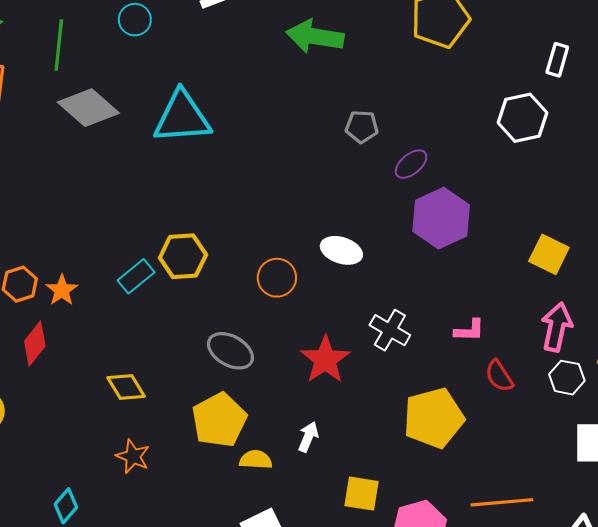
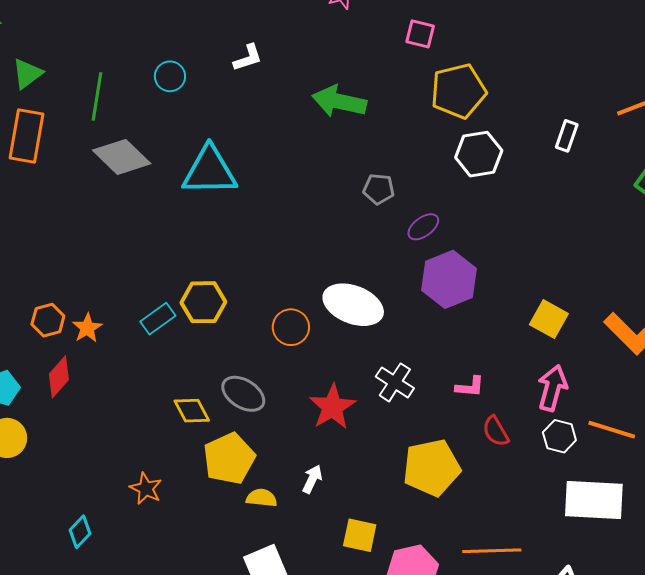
white hexagon: (522, 118) -> (479, 154), moved
white ellipse: (341, 250) -> (353, 305), size x1.5
yellow diamond: (126, 387) -> (192, 411), moved

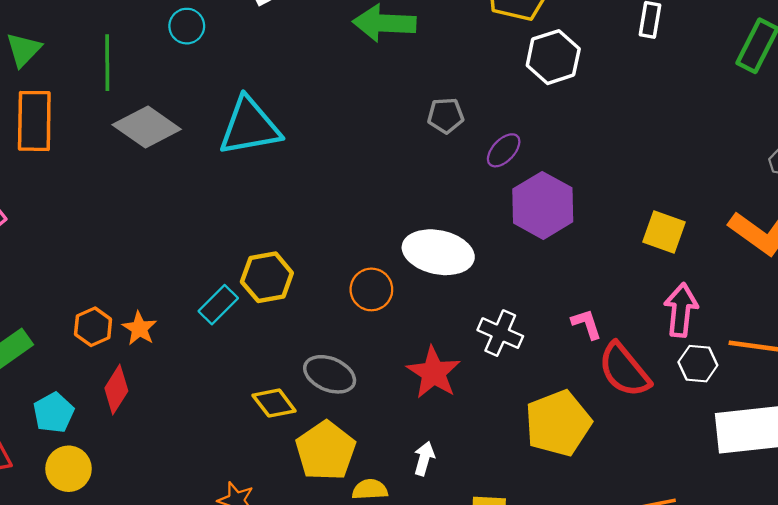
pink L-shape: (470, 387) -> (587, 324), turned -104
red semicircle: (496, 431) -> (624, 370), size x1.6

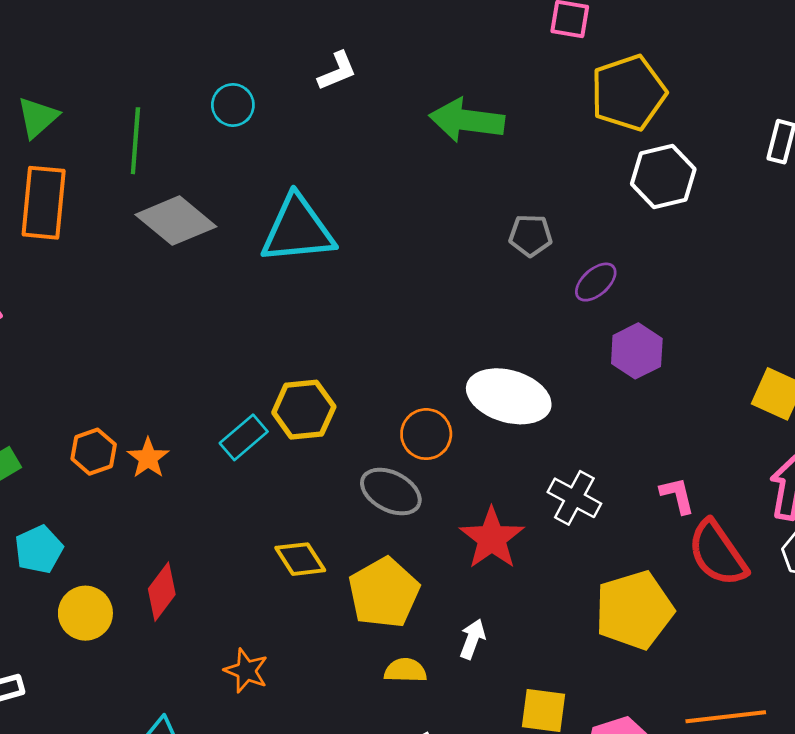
purple hexagon: (543, 205) -> (637, 351), size x0.7
gray ellipse: (330, 374) -> (391, 492), moved
red diamond: (116, 389) -> (162, 592), moved
yellow pentagon: (326, 451) -> (384, 593), moved
yellow circle: (69, 469) -> (85, 613), moved

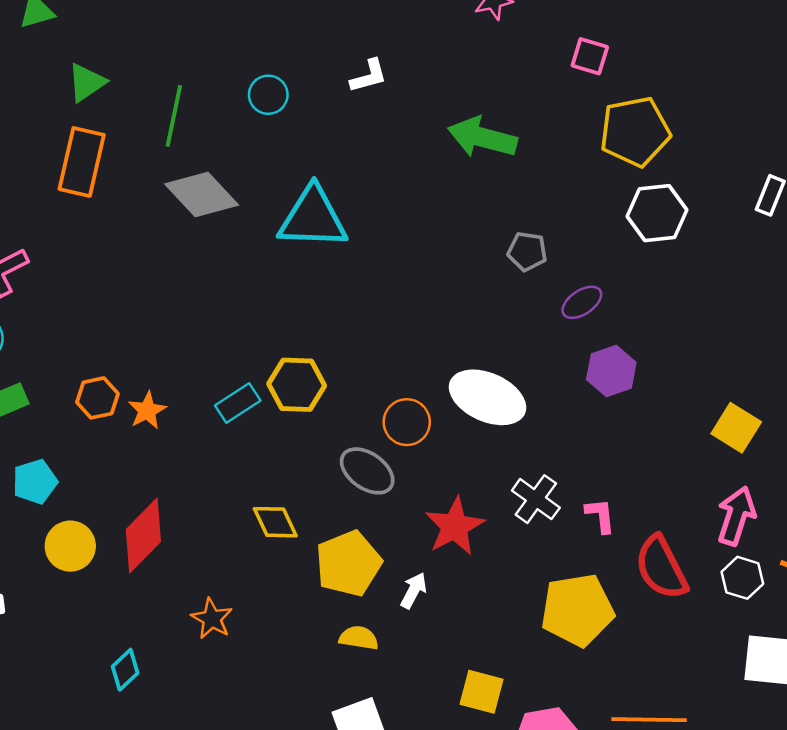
pink L-shape: (677, 495) -> (600, 515), moved
red diamond: (162, 592) -> (143, 536), size x1.4
white arrow: (472, 639) -> (414, 590), moved

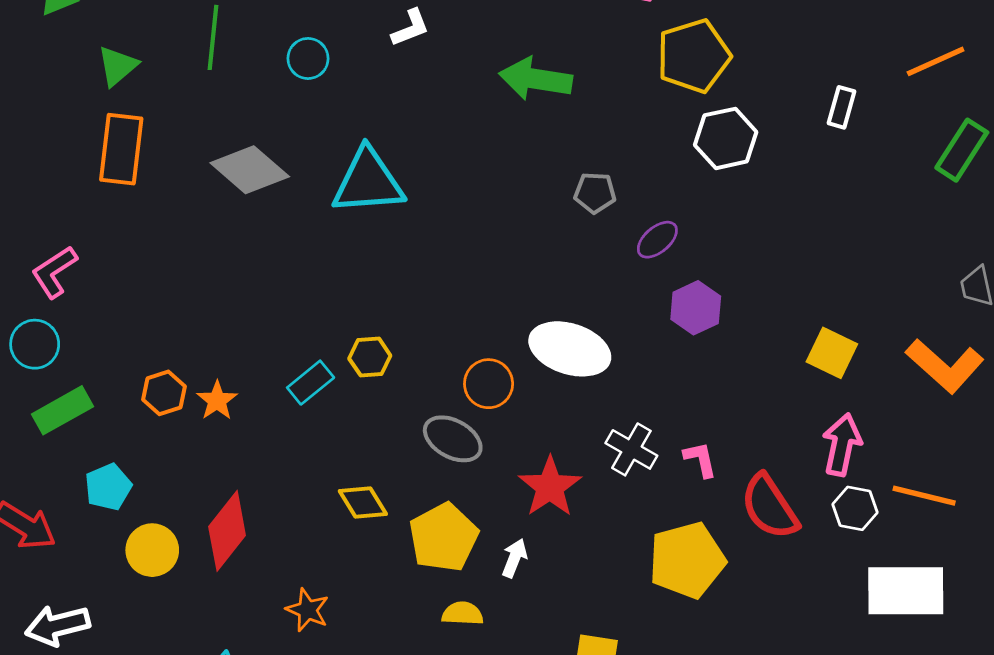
green line: (174, 116) -> (213, 37), moved
yellow hexagon: (297, 385) -> (370, 357), size x0.7

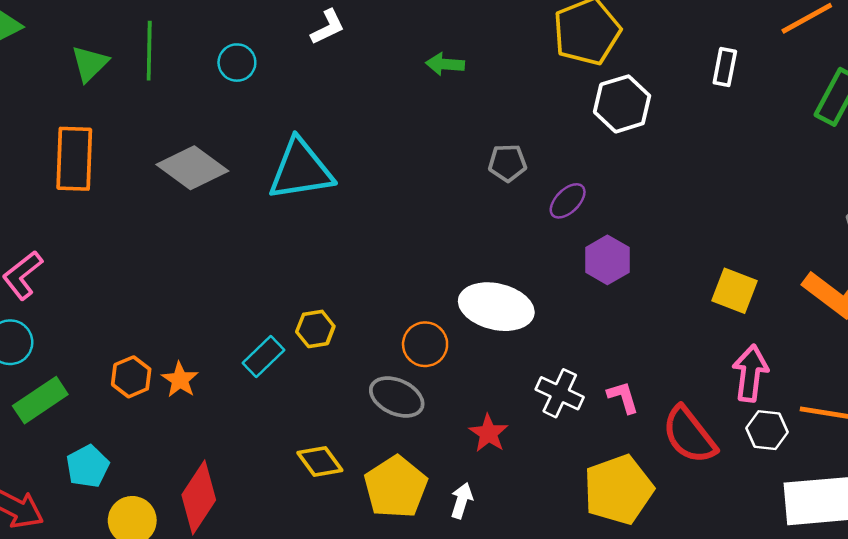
green triangle: (117, 66) -> (90, 64), moved
green arrow: (536, 79) -> (445, 64), size x0.6
red star: (550, 487) -> (489, 433), size x0.7

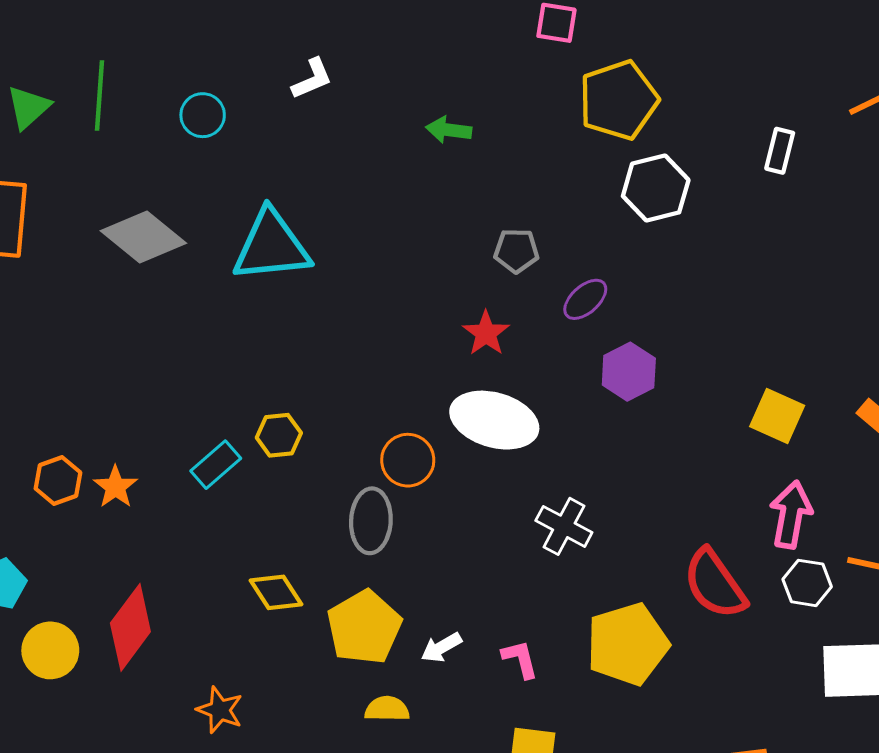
gray ellipse: (397, 397) -> (371, 521), turned 66
pink L-shape: (623, 397) -> (520, 659), moved
red star: (489, 433) -> (486, 333), moved
white arrow: (462, 501) -> (441, 647), turned -140

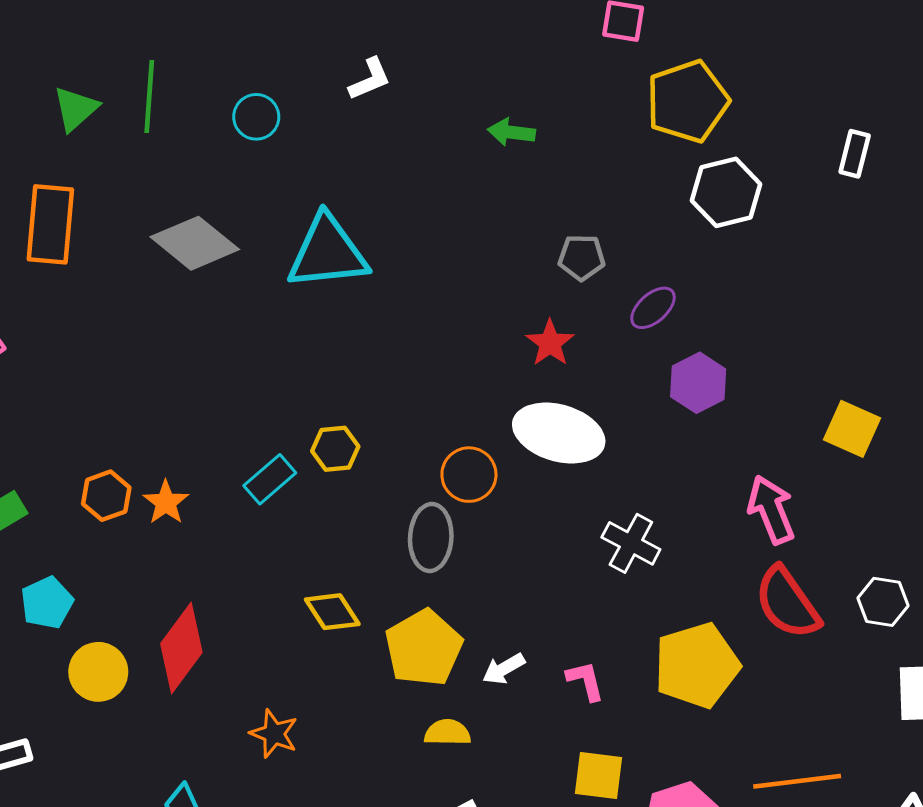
pink arrow: (791, 515) -> (771, 510), moved, turned -32

